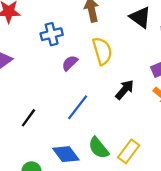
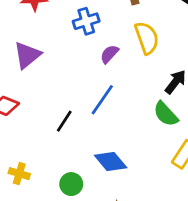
blue line: (78, 107) -> (102, 100), moved
green semicircle: (99, 148) -> (166, 114), moved

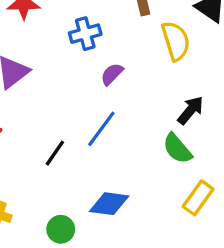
yellow semicircle: (147, 38) -> (176, 41), moved
blue diamond: (111, 161) -> (109, 204), turned -44

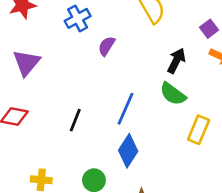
blue line: (101, 129) -> (126, 109), moved
blue diamond: (109, 204) -> (128, 151), turned -52

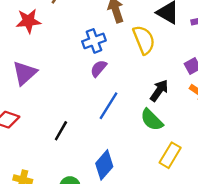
blue cross: (78, 18) -> (94, 41), moved
blue line: (126, 109) -> (109, 106), moved

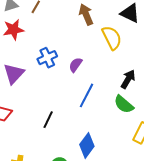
blue cross: (94, 41) -> (47, 58), moved

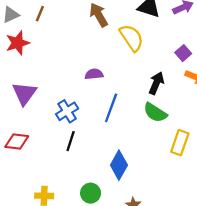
blue cross: (47, 58) -> (67, 111), moved
purple semicircle: (76, 65) -> (94, 74), turned 56

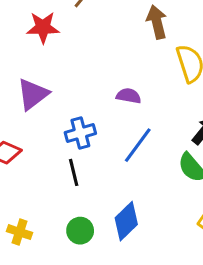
black line: (71, 141) -> (74, 172), turned -48
green circle: (91, 193) -> (80, 231), moved

